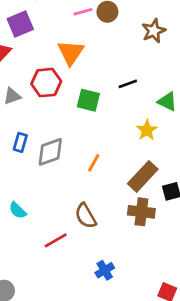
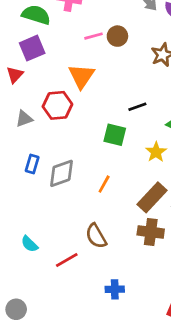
green square: (88, 100) -> (115, 135), moved
cyan semicircle: (18, 210) -> (29, 244), moved
blue cross: (105, 270) -> (115, 289), turned 30

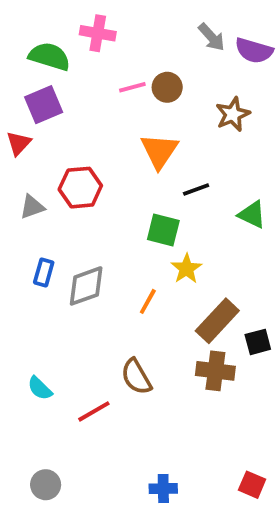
orange triangle: (81, 76) -> (159, 151), moved
yellow star: (156, 152) -> (186, 269), moved
blue cross: (115, 289) -> (163, 489), moved
gray circle: (16, 309) -> (46, 485), moved

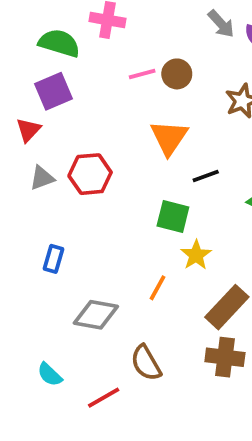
gray triangle: (32, 207) -> (42, 178), moved
gray diamond: (86, 286) -> (96, 315), moved, turned 30

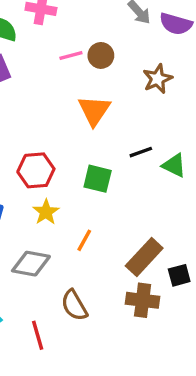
red hexagon: (90, 174) -> (36, 170), moved
black line: (206, 176) -> (141, 152), moved
yellow star: (196, 255) -> (46, 212), moved
red line: (104, 398) -> (38, 335), turned -76

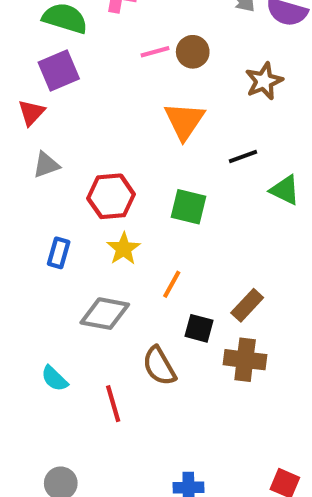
black line: (141, 152) -> (243, 156), moved
brown rectangle: (144, 257) -> (247, 305), size x0.7
black square: (179, 275) -> (199, 328), moved, turned 30

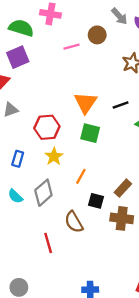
brown circle: (193, 52) -> (97, 35), moved
orange triangle: (184, 121) -> (85, 103), moved
gray diamond: (105, 314) -> (43, 193), turned -52
cyan semicircle: (54, 379) -> (15, 196), moved

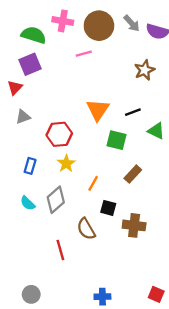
brown circle: (97, 35) -> (99, 26), moved, size x1.6
green square: (90, 133) -> (116, 140), moved
brown rectangle: (123, 188) -> (133, 174), moved

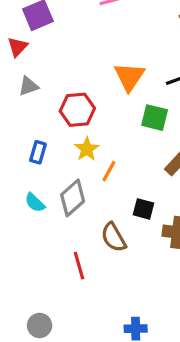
orange line: (93, 183) -> (109, 171), moved

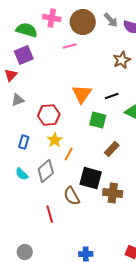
black square: (143, 209) -> (91, 178), size x1.6

